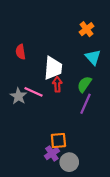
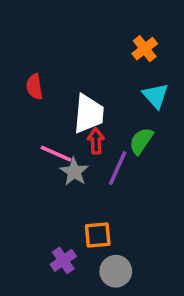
gray star: (18, 96) -> (74, 172), moved
purple line: (85, 104) -> (118, 168), moved
purple cross: (52, 153) -> (63, 260), moved

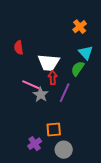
white trapezoid: (89, 114) -> (49, 63), turned 90
green semicircle: (141, 141) -> (78, 69), moved

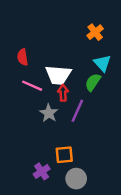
pink line: (31, 85) -> (32, 86), moved

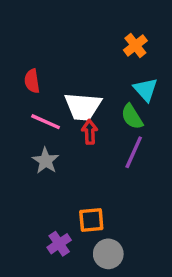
green semicircle: (93, 82) -> (132, 117), turned -66
purple line: (77, 111) -> (134, 152), moved
gray star: (49, 113) -> (46, 161), moved

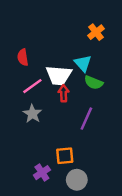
cyan triangle: (146, 90) -> (83, 63), moved
green semicircle: (132, 117) -> (94, 83), turned -36
pink line: (46, 122) -> (32, 86), turned -60
purple line: (134, 152) -> (86, 119), moved

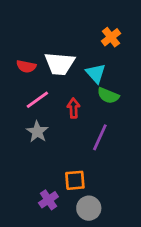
red semicircle: (23, 57) -> (26, 66), turned -70
white trapezoid: (59, 75) -> (60, 64), moved

